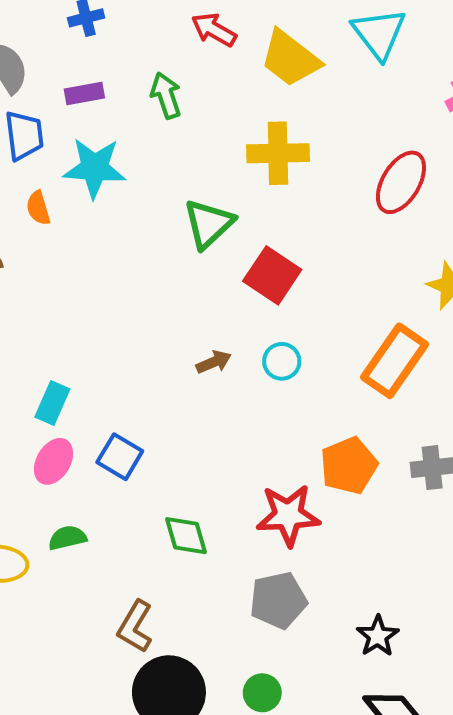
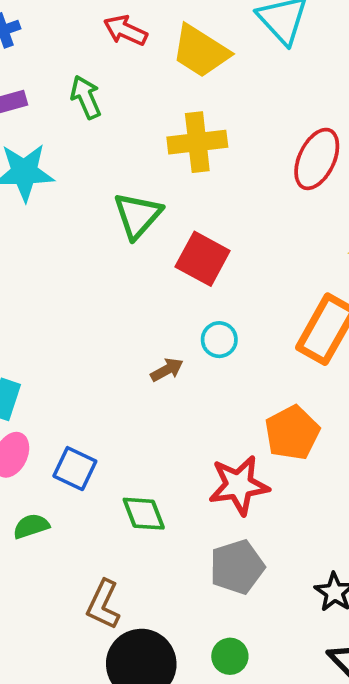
brown arrow: (214, 362) -> (167, 370), moved
blue square: (120, 457) -> (75, 469), moved

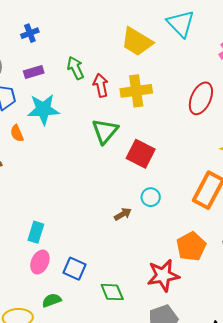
red arrow: (125, 30) -> (101, 85), moved, turned 55

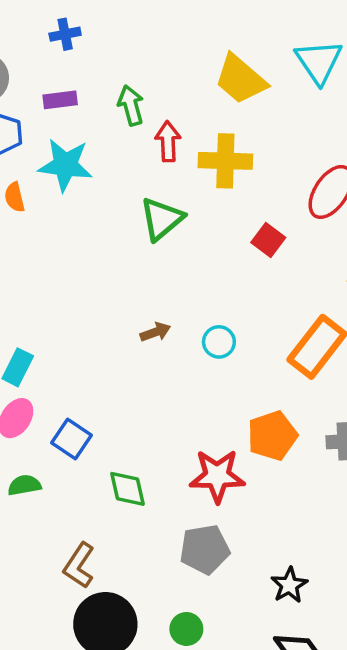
red square: (141, 154) -> (268, 240), moved, size x0.7
brown arrow: (123, 214) -> (155, 332), moved

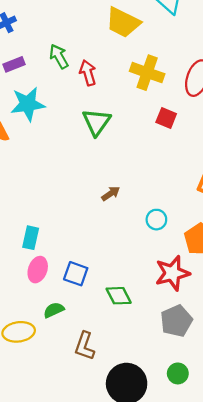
yellow cross: (225, 161) -> (147, 73), moved, turned 32
cyan circle: (219, 342) -> (156, 220), moved
brown L-shape: (79, 565) -> (85, 346), moved

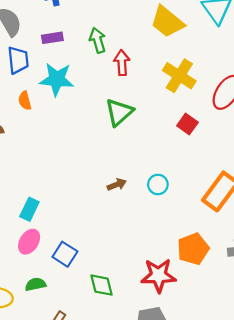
cyan circle: (156, 220) -> (158, 184), moved

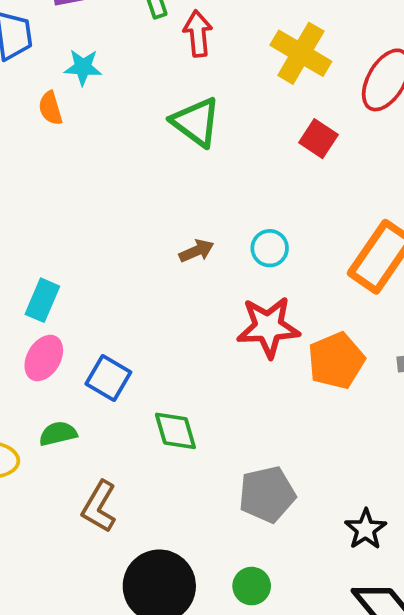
cyan star: (57, 79) -> (83, 67), size x0.6
orange semicircle: (25, 101) -> (50, 108), moved
green triangle: (119, 112) -> (196, 122), turned -40
red star: (158, 275) -> (268, 327), moved

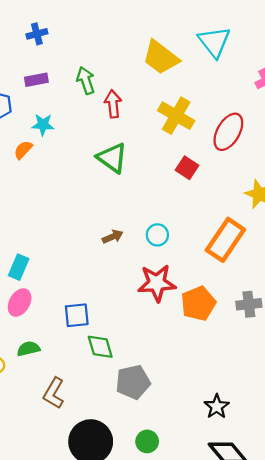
orange semicircle: (50, 108) -> (23, 150), turned 60
blue square: (108, 378) -> (77, 315), moved, turned -36
gray pentagon: (267, 494) -> (133, 382), moved

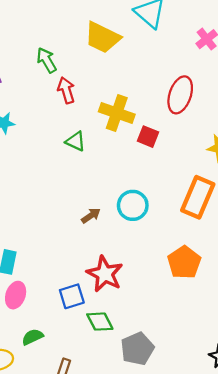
green arrow: (86, 80) -> (47, 60), moved
yellow cross: (176, 116) -> (117, 113), moved
green triangle: (112, 158) -> (76, 141), size x0.7
cyan circle: (157, 235) -> (133, 205), size x1.4
red star: (157, 283) -> (105, 274), moved, turned -30

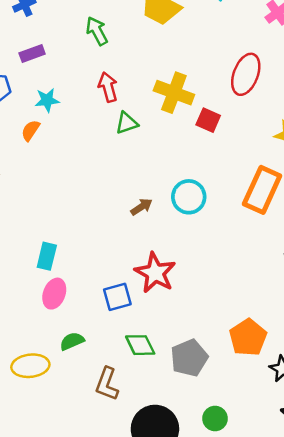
red arrow: (66, 90) -> (108, 87), moved
green triangle: (76, 141) -> (127, 123), turned -45
orange pentagon: (184, 262) -> (248, 337), moved
green diamond: (100, 322) -> (140, 345), moved

